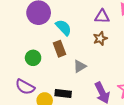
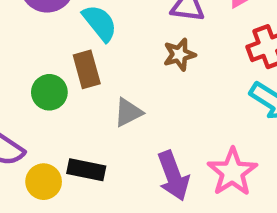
green circle: (33, 58) -> (49, 92), moved

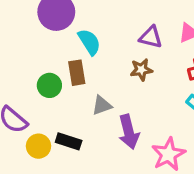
purple arrow: (173, 176) -> (129, 132), moved

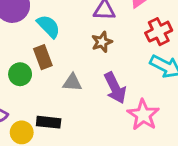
gray triangle: (102, 105) -> (72, 83), turned 36
purple arrow: (129, 132) -> (115, 88), moved

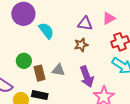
brown rectangle: (43, 57) -> (40, 73), moved

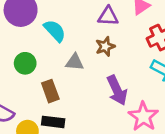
green circle: (24, 61) -> (25, 63), moved
gray triangle: (58, 70) -> (75, 62), moved

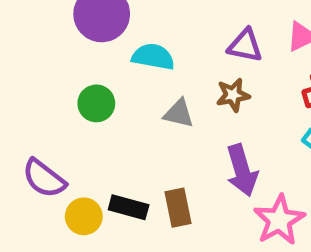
cyan semicircle: (55, 31) -> (153, 57), turned -45
brown rectangle: (50, 91) -> (178, 208), moved

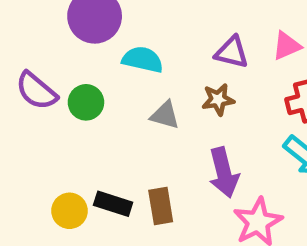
purple semicircle: (44, 178) -> (36, 91), moved

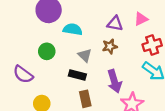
purple semicircle: (36, 91) -> (23, 74), moved
gray triangle: (165, 115) -> (85, 55), turned 32
black rectangle: (113, 204) -> (77, 75), moved

